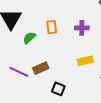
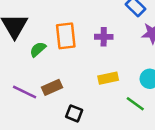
orange rectangle: (52, 27) -> (66, 36), size x1.5

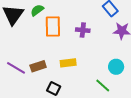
green semicircle: (38, 49) -> (37, 10), moved
yellow rectangle: (108, 78) -> (68, 63), moved

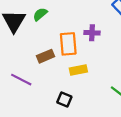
orange rectangle: (53, 27) -> (68, 44), moved
brown rectangle: (38, 66) -> (46, 56), moved

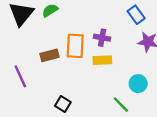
yellow rectangle: (78, 70) -> (102, 60), moved
purple line: (21, 80) -> (20, 76), turned 30

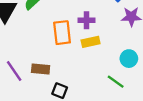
brown rectangle: (49, 55) -> (41, 69), moved, turned 30

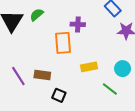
purple cross: (87, 20) -> (78, 24), moved
yellow rectangle: (91, 42) -> (89, 67), moved

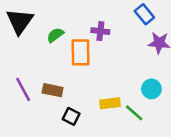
green semicircle: (37, 15) -> (55, 35), moved
yellow rectangle: (89, 67) -> (110, 103), moved

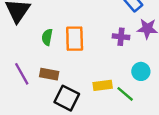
purple cross: (100, 31) -> (121, 37), moved
green semicircle: (55, 35) -> (47, 37), moved, turned -42
black square: (71, 116) -> (67, 98), size x1.5

